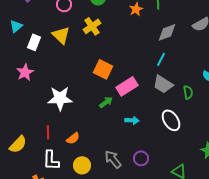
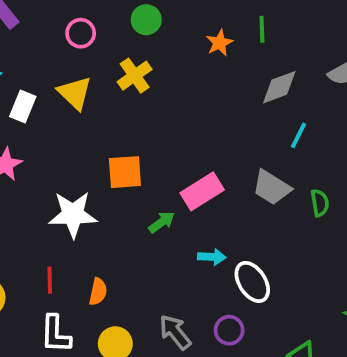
cyan line: (161, 59) -> (299, 135), moved
orange square: (103, 69) -> (125, 172), moved, turned -30
white ellipse: (171, 120) -> (252, 282), moved
orange semicircle: (73, 138) -> (98, 292), turned -40

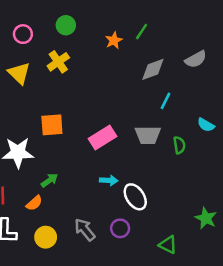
green line: (262, 29) -> (142, 32), turned 36
gray trapezoid: (272, 187) -> (148, 135), turned -32
green arrow: (162, 222) -> (49, 180), moved
orange semicircle: (98, 292) -> (34, 203), turned 36

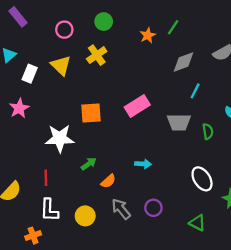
pink rectangle: (102, 138) -> (137, 106), moved
white ellipse: (135, 197) -> (202, 179), moved
orange semicircle: (34, 203) -> (108, 181), moved

